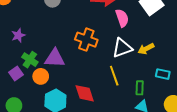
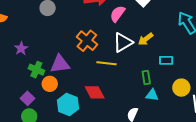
pink semicircle: (122, 18) -> (117, 14), turned -114
orange cross: (86, 40) -> (87, 41), turned 30
purple square: (16, 74) -> (28, 98), moved
yellow line: (114, 76) -> (107, 63), moved, turned -54

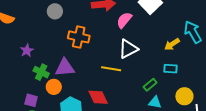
yellow arrow: (146, 39) -> (172, 44), moved
orange cross: (87, 41) -> (79, 37), moved, turned -30
green rectangle: (146, 78) -> (150, 85), turned 56
purple square: (28, 98) -> (31, 100), turned -32

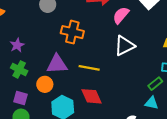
yellow line: (111, 69) -> (89, 68), moved
green cross: (41, 72) -> (19, 69), moved
green rectangle: (150, 85) -> (155, 84), moved

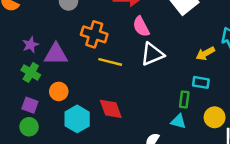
pink semicircle: (121, 15) -> (141, 27), moved, turned -72
purple triangle: (57, 64) -> (56, 54), moved
yellow line: (89, 68) -> (110, 62), moved
green rectangle: (155, 84) -> (184, 100), turned -48

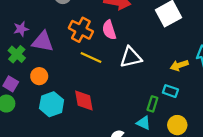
pink semicircle: (141, 27) -> (109, 30), moved

